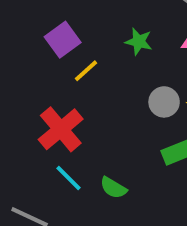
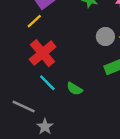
yellow line: (86, 71) -> (34, 21), moved

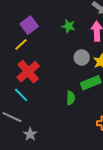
cyan line: (47, 83) -> (21, 95), moved
green semicircle: (75, 89) -> (71, 98), moved, turned -120

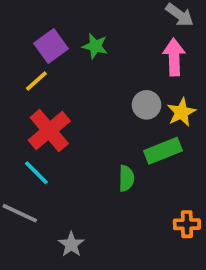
green star: (69, 26) -> (95, 46), moved
gray star: (30, 134) -> (71, 244), moved

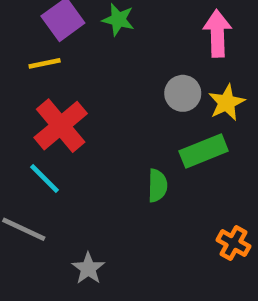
yellow line: (36, 81) -> (45, 63), turned 30
orange cross: (187, 224) -> (233, 243), turned 30

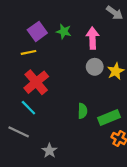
pink arrow: (217, 33) -> (92, 38), moved
green rectangle: (204, 151) -> (109, 118), moved

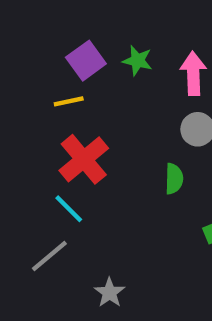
green semicircle: (83, 111) -> (174, 179), moved
gray line: (19, 132) -> (49, 256), turned -65

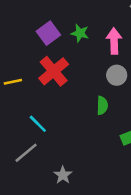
yellow line: (69, 101) -> (13, 82), moved
red cross: (84, 159) -> (54, 71), moved

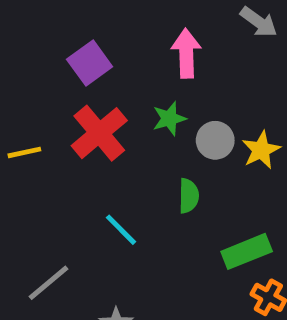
green star: (80, 33) -> (169, 119), moved, turned -30
pink arrow: (114, 41) -> (186, 53), moved
cyan line: (38, 124) -> (121, 230), moved

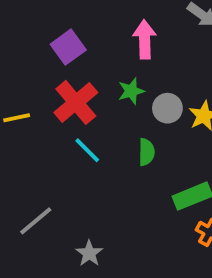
cyan line: (121, 230) -> (87, 150), moved

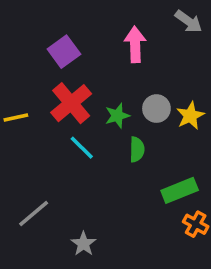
green star: (131, 91) -> (117, 116), moved

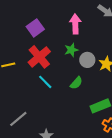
green star: (117, 116) -> (71, 50), moved
green semicircle: (137, 149) -> (76, 83), turned 40

